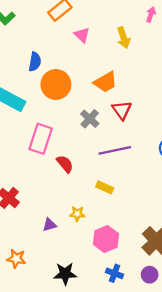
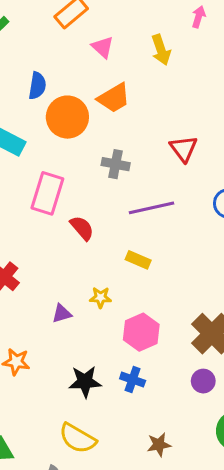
orange trapezoid: (105, 82) -> (114, 98), moved
red triangle: (122, 110) -> (184, 149), moved
gray cross: (90, 119) -> (116, 164), turned -30
blue cross: (115, 273) -> (133, 380), moved

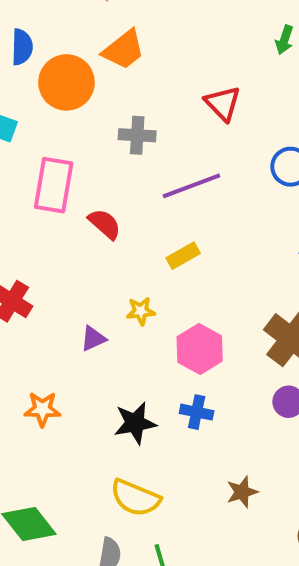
yellow rectangle: (138, 260) -> (183, 256), turned -45

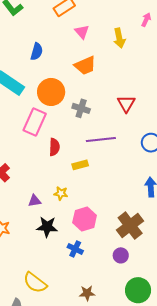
orange circle: (66, 82) -> (51, 92), moved
red semicircle: (105, 224) -> (54, 147), turned 36
yellow rectangle: (183, 256) -> (80, 165), moved
black star: (135, 423) -> (47, 227), moved

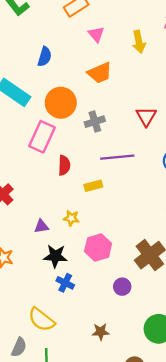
gray cross: (81, 108) -> (95, 122), turned -36
blue cross: (75, 249) -> (65, 283), moved
purple circle: (121, 255) -> (122, 287), moved

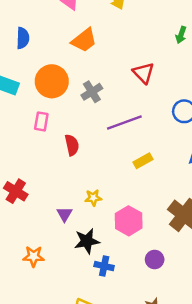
pink rectangle: (42, 137) -> (41, 121), size x0.6
yellow rectangle: (93, 186) -> (143, 161), moved
purple triangle: (41, 226) -> (64, 214), turned -35
purple circle: (122, 287) -> (155, 260), moved

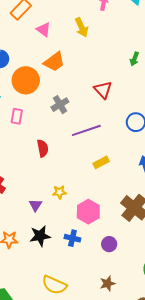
orange circle: (52, 81) -> (26, 80), moved
pink rectangle: (41, 121) -> (17, 116), moved
black star: (87, 241) -> (40, 236), moved
blue cross: (104, 266) -> (72, 238), moved

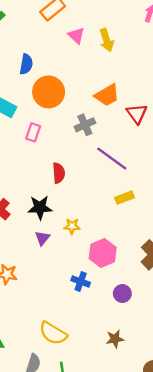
yellow arrow: (82, 27) -> (107, 40), moved
orange trapezoid: (54, 62) -> (107, 95), moved
purple line: (86, 130) -> (112, 159), turned 48
black star: (40, 236) -> (40, 208), moved

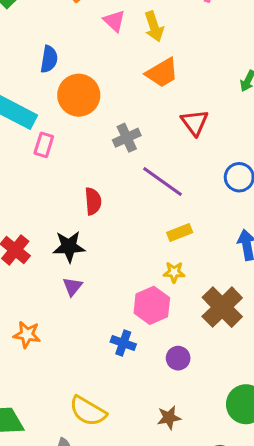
orange trapezoid: (107, 95) -> (162, 73), moved
pink rectangle: (33, 132) -> (44, 145), moved
yellow star: (72, 226) -> (174, 272), moved

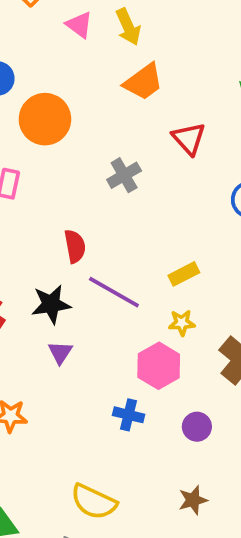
gray cross: (127, 138) -> (124, 175), moved
purple line: (162, 181) -> (114, 292), moved

